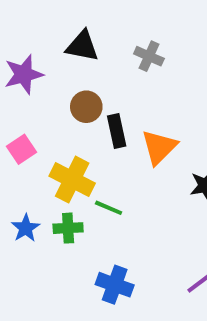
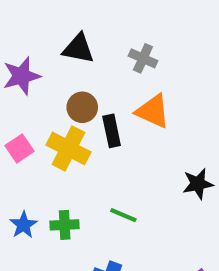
orange triangle: (159, 147) -> (153, 111), moved, turned -51
yellow cross: (72, 180) -> (69, 148), moved
green line: (109, 208) -> (123, 215), moved

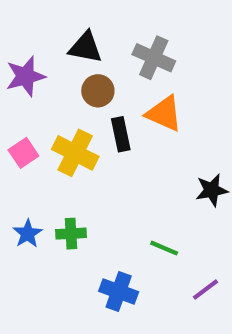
gray cross: (143, 58) -> (154, 58), size x1.4
brown circle: (82, 107) -> (98, 91), moved
green line: (123, 215) -> (164, 248), moved

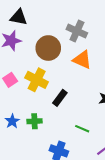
black triangle: (85, 47) -> (19, 17), moved
brown circle: (98, 91) -> (48, 48), size x1.5
black rectangle: (121, 134) -> (60, 98), moved, turned 49

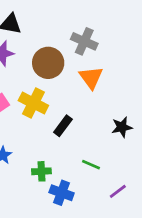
orange triangle: (82, 60) -> (91, 78), turned 30
green cross: (34, 121) -> (41, 171), moved

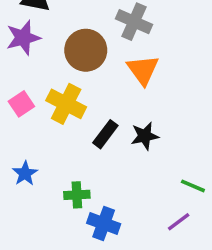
black star: (122, 127) -> (145, 136), moved
green line: (91, 165) -> (193, 186), moved

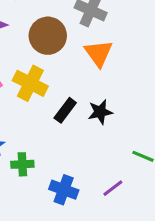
green cross: (77, 195) -> (22, 164), moved
purple line: (179, 222) -> (113, 188), moved

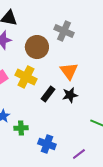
orange triangle: (99, 53) -> (69, 71), moved
purple line: (113, 188) -> (79, 154), moved

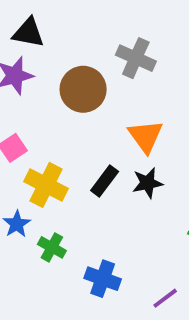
yellow cross: (26, 77) -> (46, 185), moved
green cross: (21, 128) -> (52, 247), turned 32

